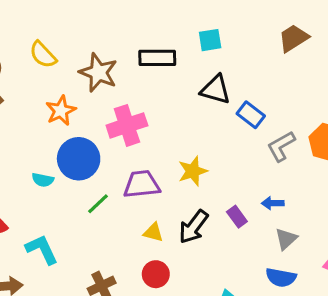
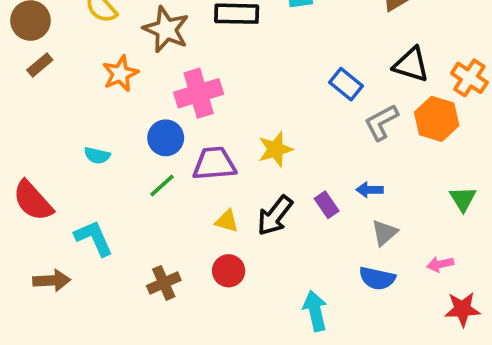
black triangle: (216, 90) -> (411, 65), moved
blue circle: (79, 159) -> (166, 138), moved, size x0.7

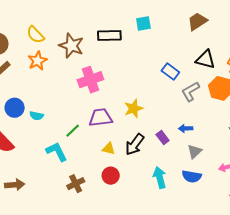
orange star: (120, 74) -> (37, 61), moved
blue circle: (166, 138) -> (15, 108), moved
cyan L-shape: (94, 238) -> (57, 152), moved
cyan arrow: (315, 311) -> (160, 177), moved

